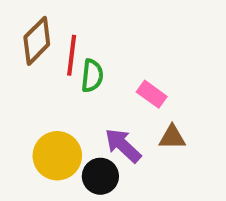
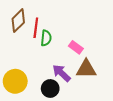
brown triangle: (172, 137) -> (86, 69), size x1.5
yellow circle: (57, 156) -> (15, 81), moved

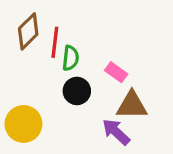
purple arrow: (62, 73) -> (116, 132), moved
black circle: (50, 88) -> (77, 91), moved

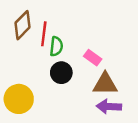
purple arrow: (116, 132) -> (109, 106), moved, turned -40

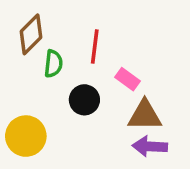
red line: (44, 34) -> (95, 46), moved
green semicircle: (56, 46) -> (53, 64), moved

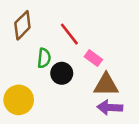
red line: (95, 46) -> (69, 34), turned -45
green semicircle: (53, 64) -> (44, 58), moved

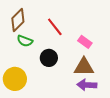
green semicircle: (44, 58) -> (25, 41), moved, turned 105
pink rectangle: (93, 58) -> (85, 42), moved

